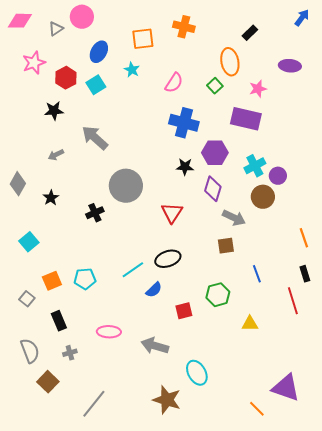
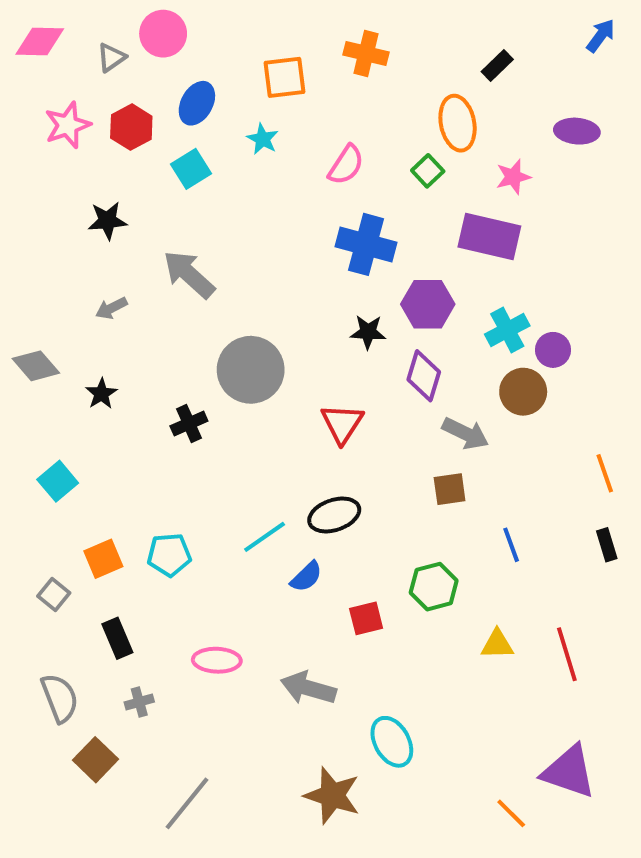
red hexagon: (66, 78) -> (131, 127), moved
gray diamond: (18, 184) -> (36, 366), turned -70
red line: (293, 301) -> (567, 654), moved

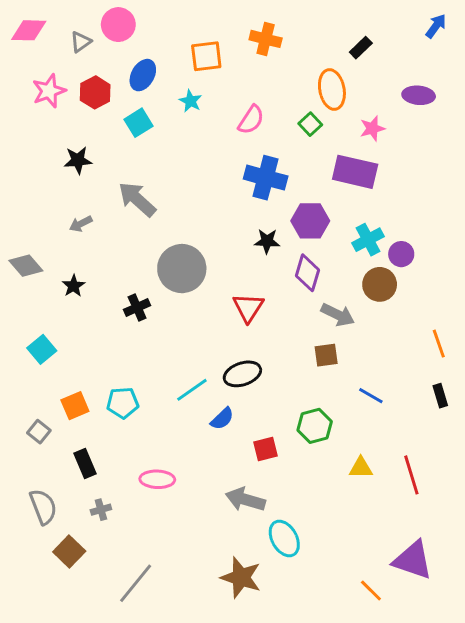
blue line: (511, 545) -> (371, 396), turned -40
gray arrow: (308, 688) -> (245, 500), moved

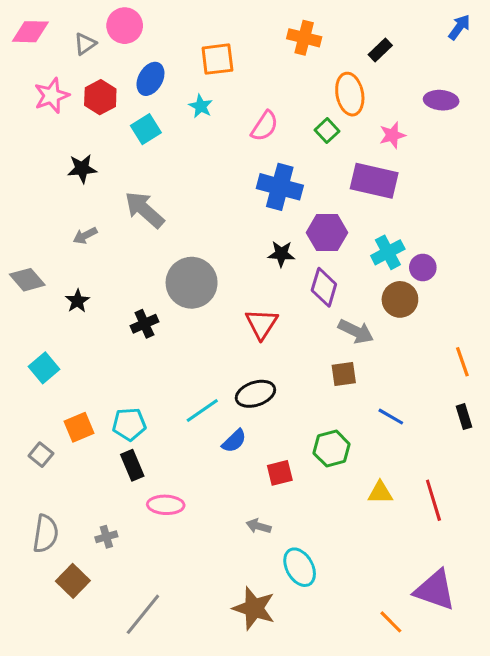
orange cross: (266, 39) -> (304, 38), moved
black rectangle: (85, 463) -> (132, 465), moved
gray arrow: (245, 500) -> (259, 526), size x0.6
gray semicircle: (43, 507) -> (46, 534), turned 30

